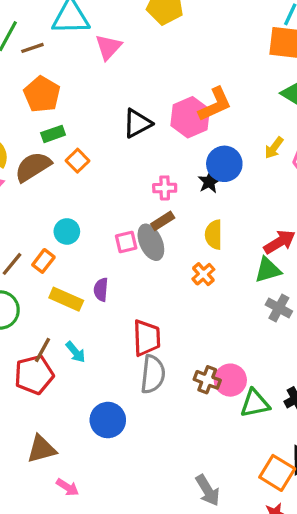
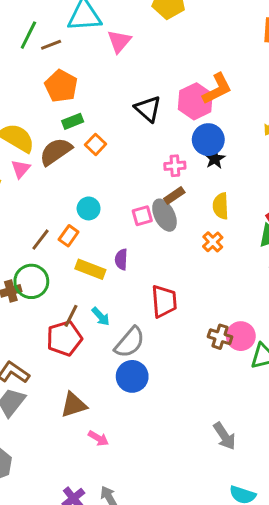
black triangle: (137, 123) -> (148, 109), turned -48
blue circle: (224, 164) -> (208, 140), moved
gray semicircle: (153, 374) -> (130, 342), moved, turned 36

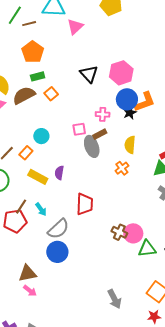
orange L-shape: (217, 89) -> (145, 102), moved
pink square: (142, 216) -> (79, 129), moved
brown triangle: (74, 405) -> (27, 273), moved

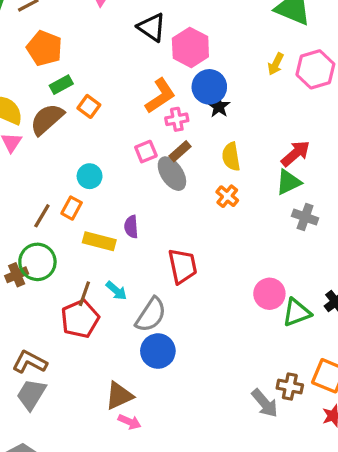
black triangle: (89, 74) -> (152, 27), moved
orange L-shape: (145, 102) -> (160, 96), moved
brown cross: (119, 232) -> (290, 386), moved

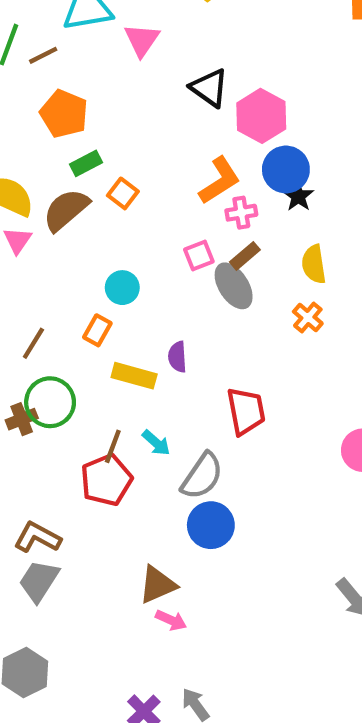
brown line: (42, 216) -> (33, 343), moved

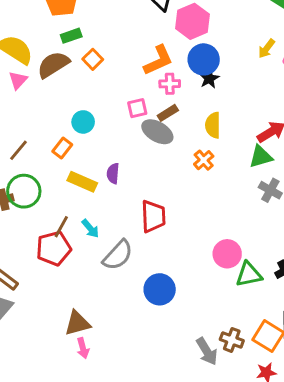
gray ellipse: (234, 286) -> (157, 132), turned -36
blue circle: (211, 525) -> (160, 289), moved
pink arrow: (171, 620) -> (83, 348), turned 42

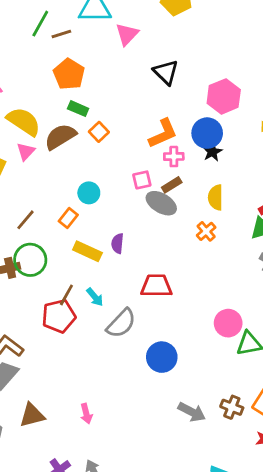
pink hexagon: (192, 21) -> (224, 96), moved
green rectangle: (71, 36) -> (78, 109), turned 42
red trapezoid: (153, 216) -> (156, 286), turned -88
brown triangle: (77, 323) -> (32, 415), moved
gray arrow: (207, 351) -> (192, 412), moved, turned -32

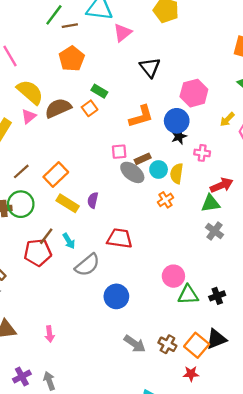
green rectangle: (78, 109) -> (99, 91), moved
pink cross: (174, 156) -> (202, 153), moved
cyan circle: (89, 193) -> (159, 169), moved
orange rectangle: (68, 218) -> (56, 175), size x1.5

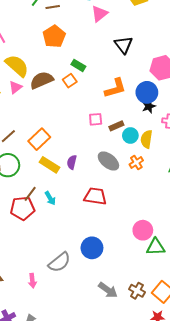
gray ellipse: (132, 172) -> (108, 161), moved
gray semicircle: (87, 265) -> (59, 262), moved

